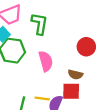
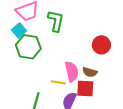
pink semicircle: (46, 61) -> (72, 72), moved
yellow line: (42, 99) -> (58, 82), moved

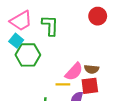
red circle: (101, 45) -> (98, 16), moved
pink semicircle: (72, 72) -> (74, 72), turned 66

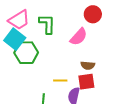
cyan square: (16, 41) -> (15, 39), size x1.5
pink semicircle: (74, 72) -> (79, 37), moved

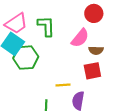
brown semicircle: (88, 65) -> (96, 50), moved
red square: (86, 82) -> (92, 71), moved

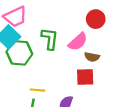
green L-shape: (46, 26) -> (50, 39), moved
yellow line: (63, 85) -> (37, 90), moved

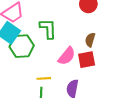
pink semicircle: (78, 42) -> (67, 56), moved
brown semicircle: (92, 57) -> (90, 40), turned 104

